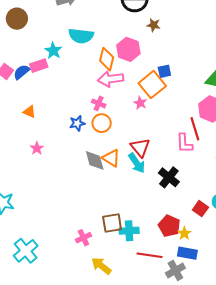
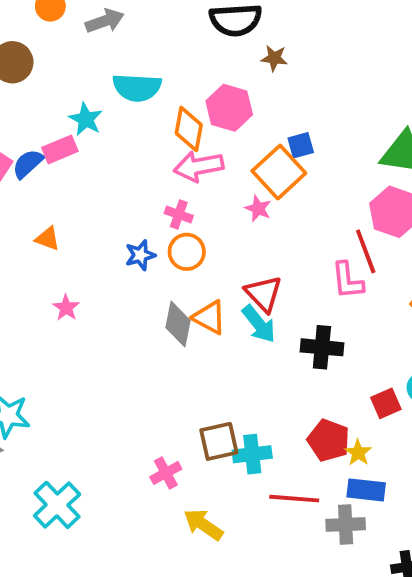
gray diamond: (95, 160) -> (178, 324), turned 30
black cross: (169, 177) -> (322, 347), turned -30
red square: (200, 209) -> (386, 403), turned 35
gray cross: (175, 270) -> (346, 525), turned 30

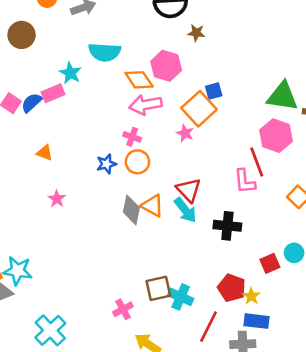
orange diamond: (189, 129) -> (139, 80), turned -44
cyan cross: (252, 454) -> (181, 297), turned 30
red line: (294, 499) -> (209, 327), turned -68

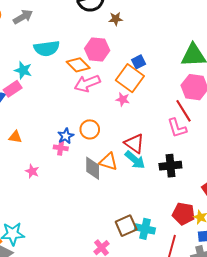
pink cross: (132, 137) -> (61, 148), moved

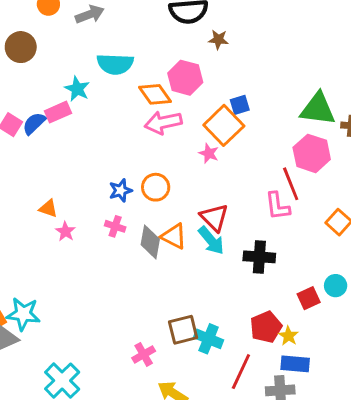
orange triangle: (15, 137) -> (48, 208), moved
pink cross: (61, 148) -> (115, 226), moved
red pentagon: (184, 214) -> (266, 327), turned 30

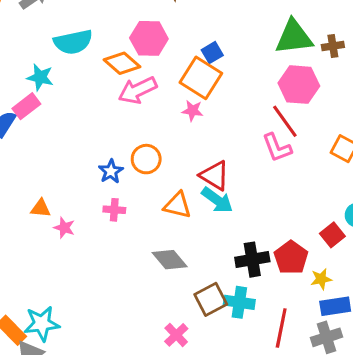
gray diamond: (150, 242) -> (170, 260), moved, turned -36
black cross: (259, 257) -> (252, 260), moved
red pentagon: (266, 327) -> (291, 258), moved
yellow star: (288, 336) -> (321, 279), turned -30

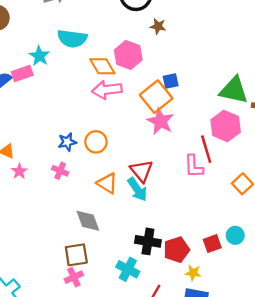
pink star: (193, 111) -> (160, 121), moved, size x1.6
brown square: (211, 299) -> (76, 255), moved

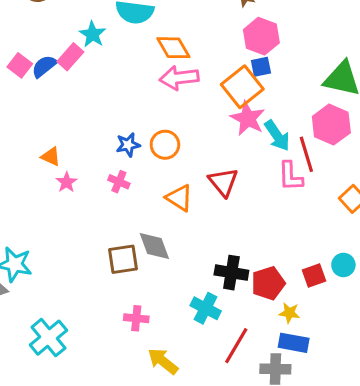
pink hexagon: (128, 55) -> (261, 36), moved
pink rectangle: (22, 73) -> (70, 57), turned -30
cyan arrow: (137, 189) -> (277, 136), moved
brown square: (76, 255) -> (123, 259), moved
pink cross: (74, 277) -> (136, 318), turned 30

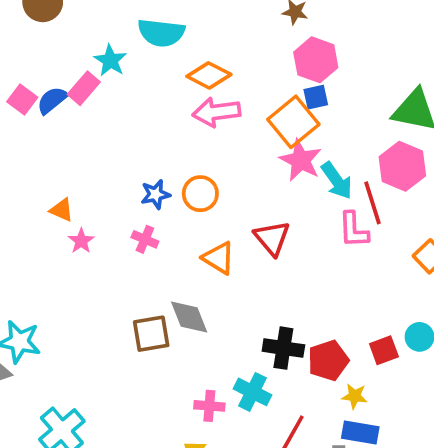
orange diamond: (173, 48) -> (209, 75), turned -32
pink cross: (136, 318) -> (209, 406), moved

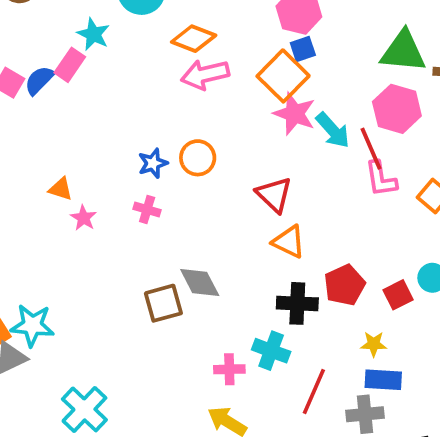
pink L-shape: (354, 230) -> (381, 179), moved
orange triangle: (219, 258) -> (289, 242), moved
red pentagon: (328, 360) -> (345, 285), moved

